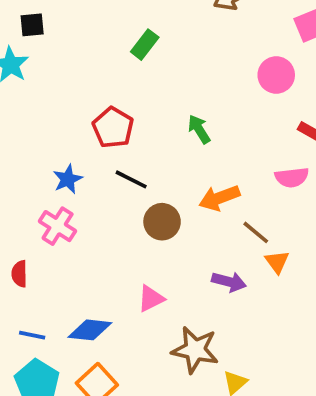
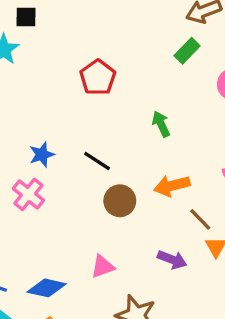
green rectangle: (145, 45) -> (187, 51), moved
red pentagon: (113, 128) -> (98, 77), moved

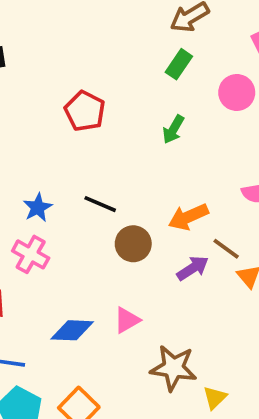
green arrow: (161, 124) -> (173, 129), moved, turned -115
purple arrow: (172, 260) -> (193, 268), moved, turned -44
blue diamond: (47, 288) -> (72, 330), moved

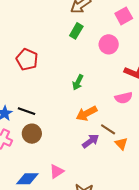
green arrow: (173, 129) -> (78, 82), moved
black line: (100, 204) -> (27, 111), moved
brown circle: (133, 244) -> (32, 134), moved

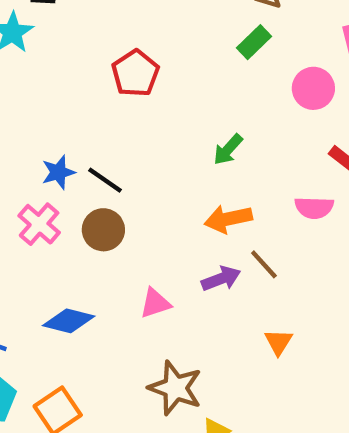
orange triangle: (121, 144) -> (278, 342), moved
pink triangle: (57, 171) -> (155, 303), moved

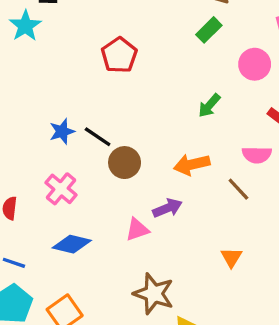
green arrow: (228, 149) -> (209, 106), moved
pink cross: (39, 224) -> (61, 189), moved
brown circle: (103, 230) -> (125, 163), moved
brown line: (264, 264) -> (238, 189), moved
purple arrow: (221, 279) -> (167, 208), moved

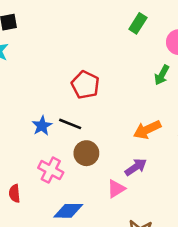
red pentagon: (119, 55) -> (85, 85), moved
green arrow: (209, 106) -> (162, 75), moved
brown circle: (125, 163) -> (86, 153), moved

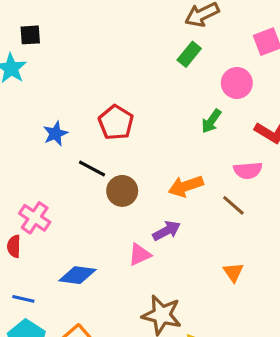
blue star: (42, 126) -> (55, 134), moved
brown circle: (86, 153) -> (122, 191), moved
pink cross: (51, 170) -> (35, 218), moved

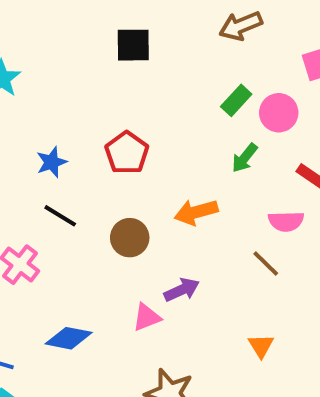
black square: (30, 35) -> (133, 45), moved, size x1.4
green rectangle: (189, 54) -> (236, 100), moved
black line: (92, 169) -> (60, 216), moved
orange arrow: (186, 186) -> (196, 212), moved

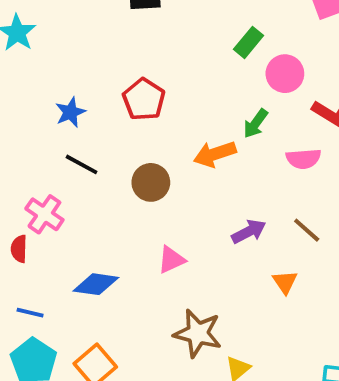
pink circle: (279, 113) -> (285, 74), moved
green arrow: (245, 158) -> (256, 124), moved
brown line: (266, 263) -> (307, 230), moved
purple arrow: (182, 290) -> (249, 232), moved

